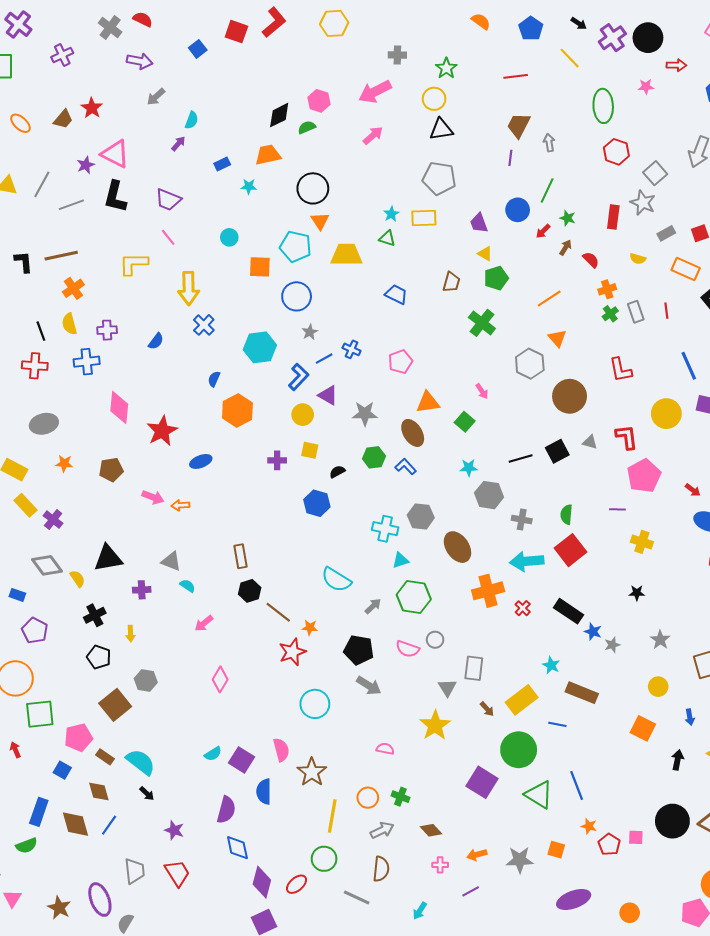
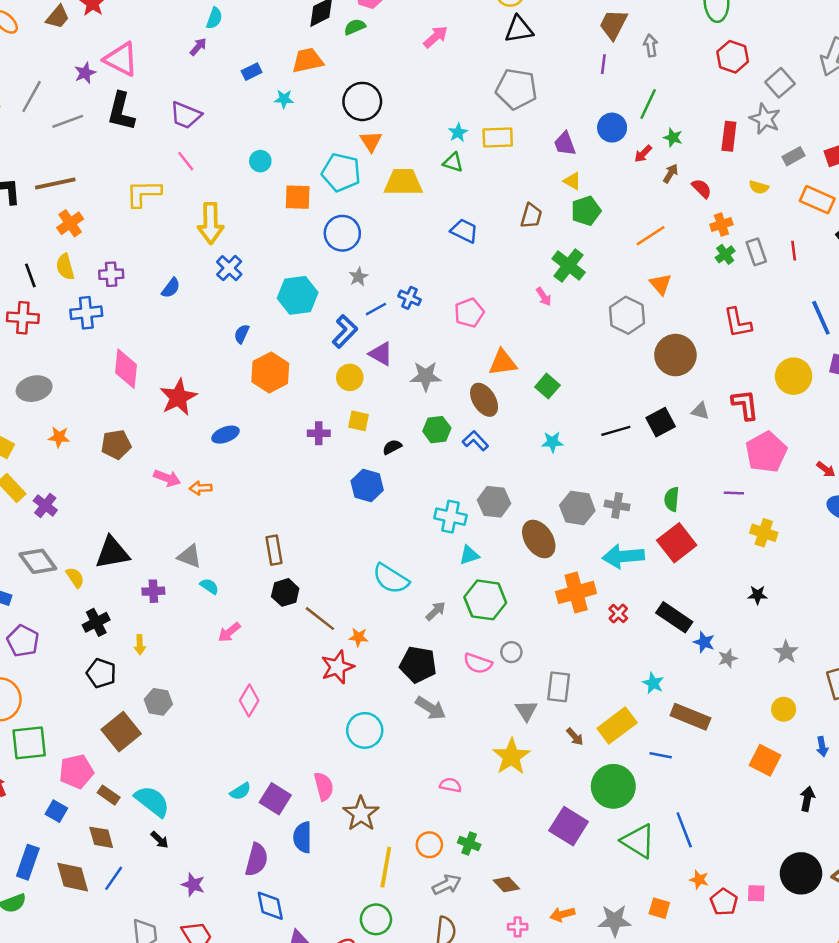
pink arrow: (482, 391) -> (544, 297), moved
gray hexagon: (489, 495) -> (577, 508), moved

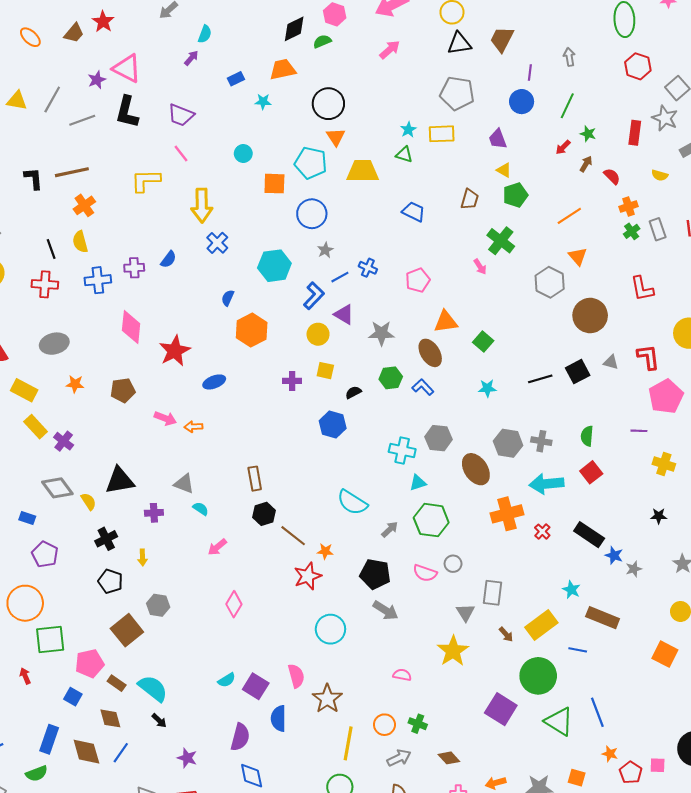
brown trapezoid: (613, 24) -> (502, 39), moved
blue circle: (612, 128) -> (522, 102), moved
purple cross: (111, 274) -> (134, 268), moved
red square: (677, 543) -> (591, 472), size x0.7

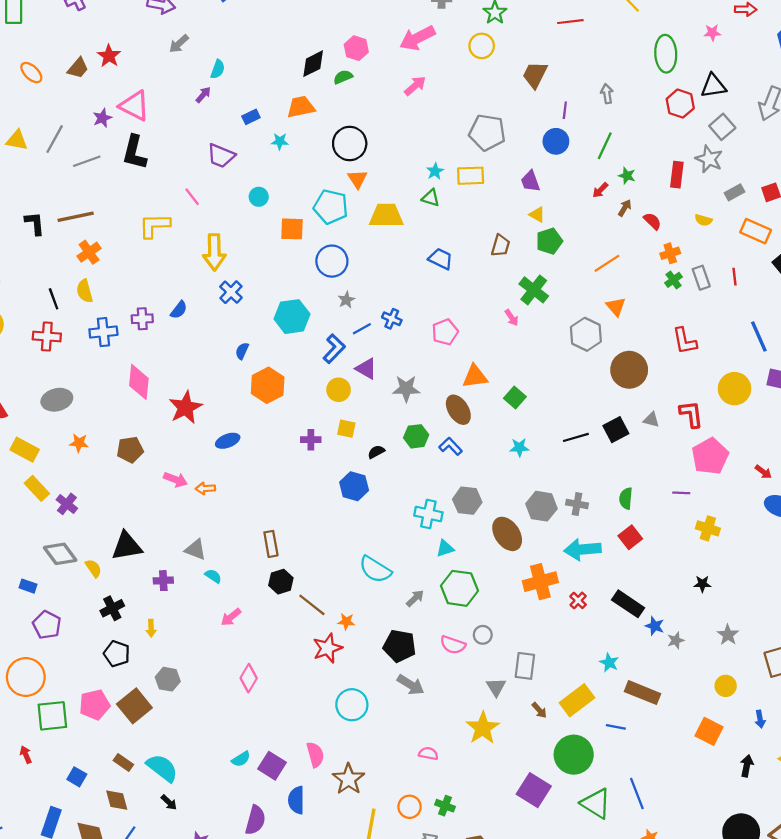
black triangle: (459, 43) -> (713, 86), moved
purple trapezoid: (181, 115) -> (221, 156), moved
pink pentagon: (90, 663) -> (95, 705), moved

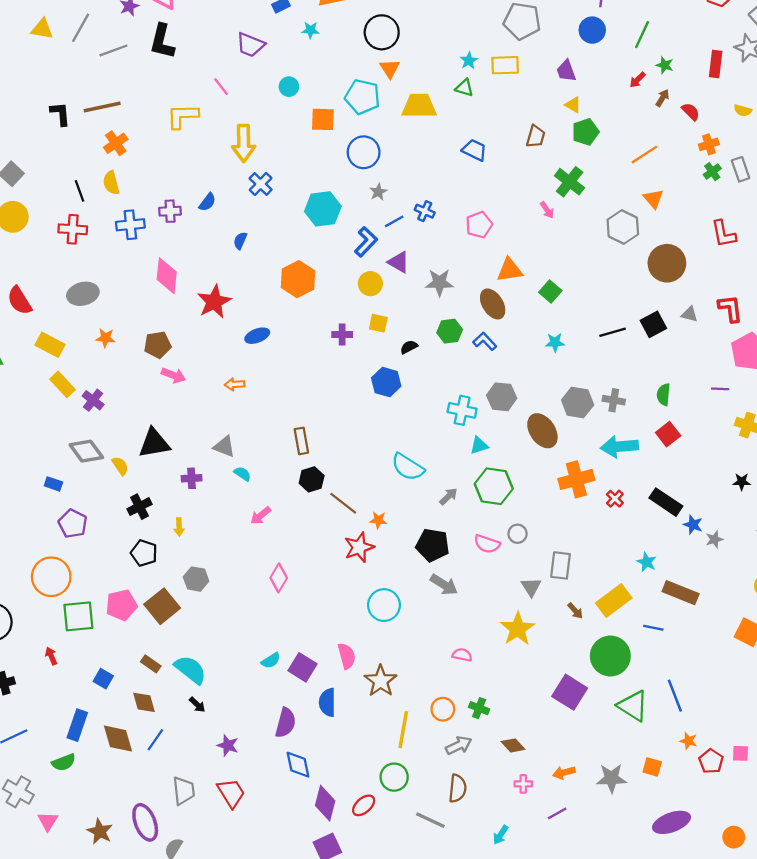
blue semicircle: (242, 351) -> (240, 241), moved
pink arrow: (176, 480) -> (173, 375), moved

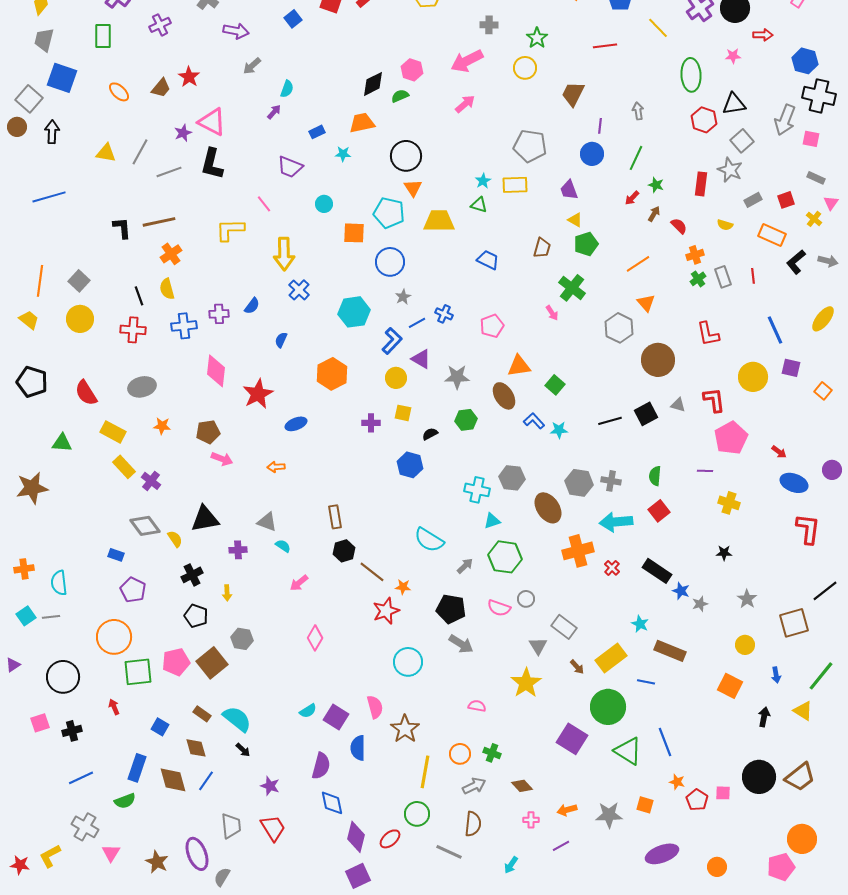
blue L-shape: (485, 341) -> (534, 421), moved
gray rectangle: (561, 565) -> (564, 627), turned -60

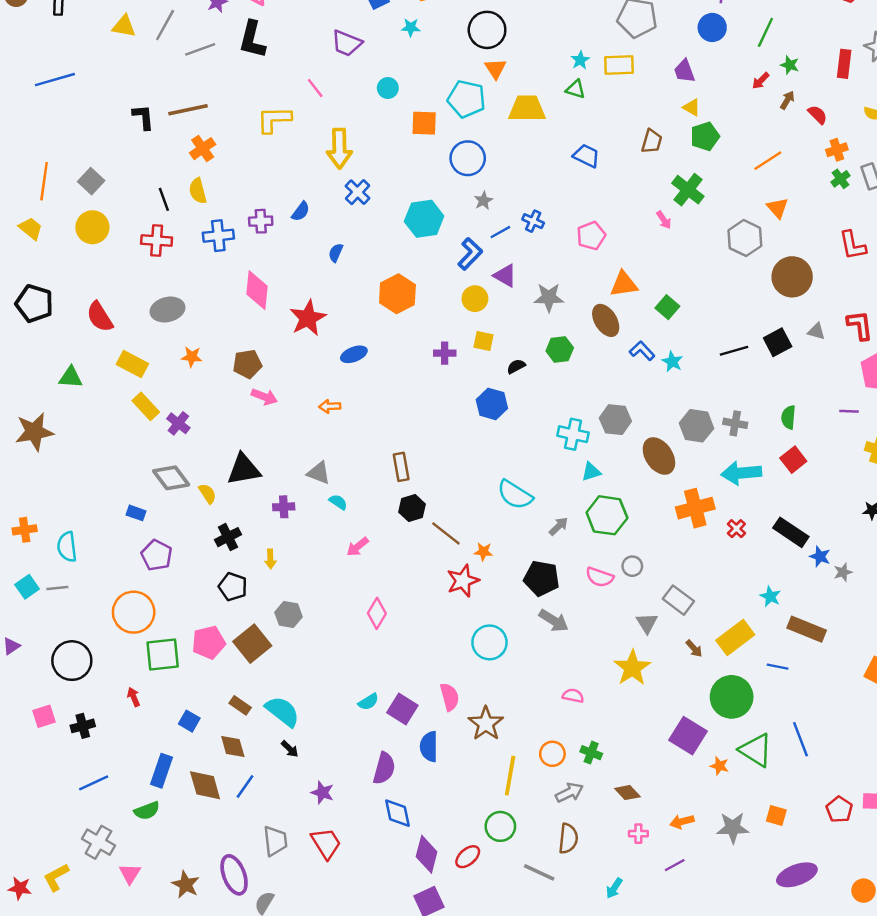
cyan star: (559, 430) -> (672, 362), turned 30
orange star: (677, 782) -> (719, 766), moved

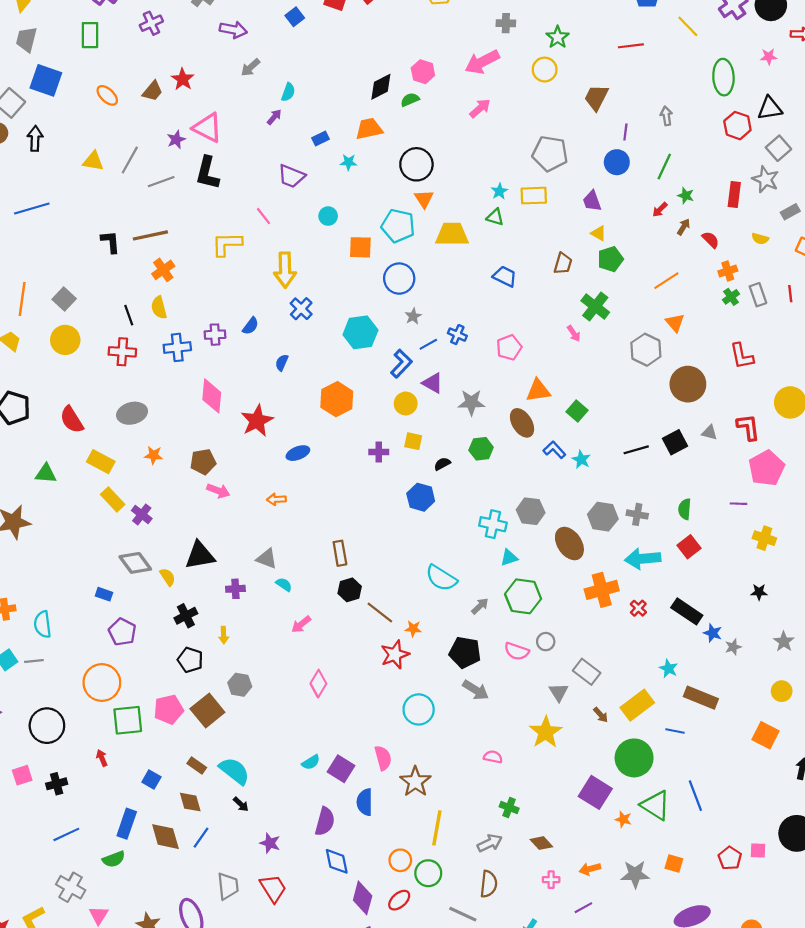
orange circle: (552, 754) -> (400, 860), moved

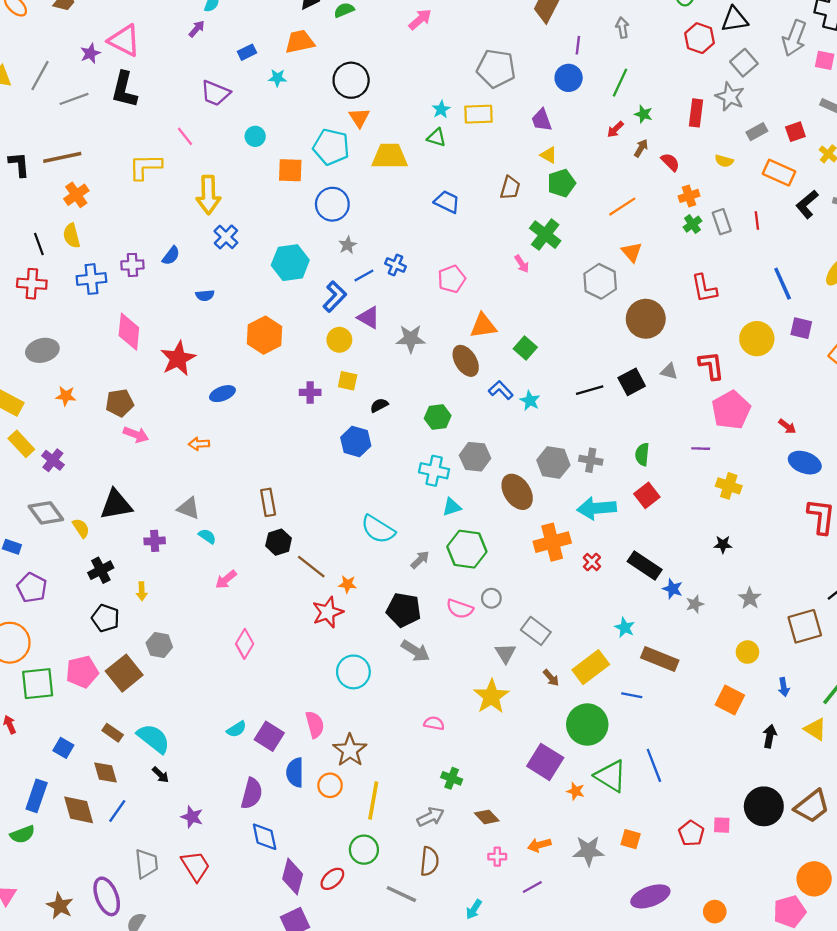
blue semicircle: (282, 363) -> (205, 295), turned -119
green hexagon: (481, 449) -> (438, 417), moved
orange circle: (400, 860) -> (330, 785), moved

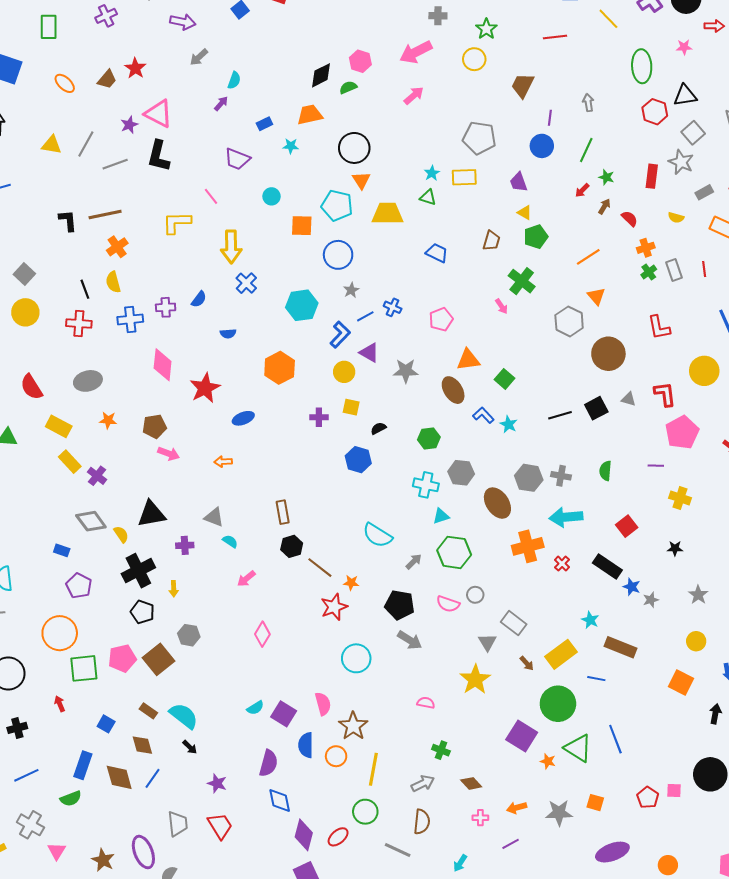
red square: (647, 495) -> (627, 526), moved
black cross: (101, 570) -> (138, 571), size x1.5

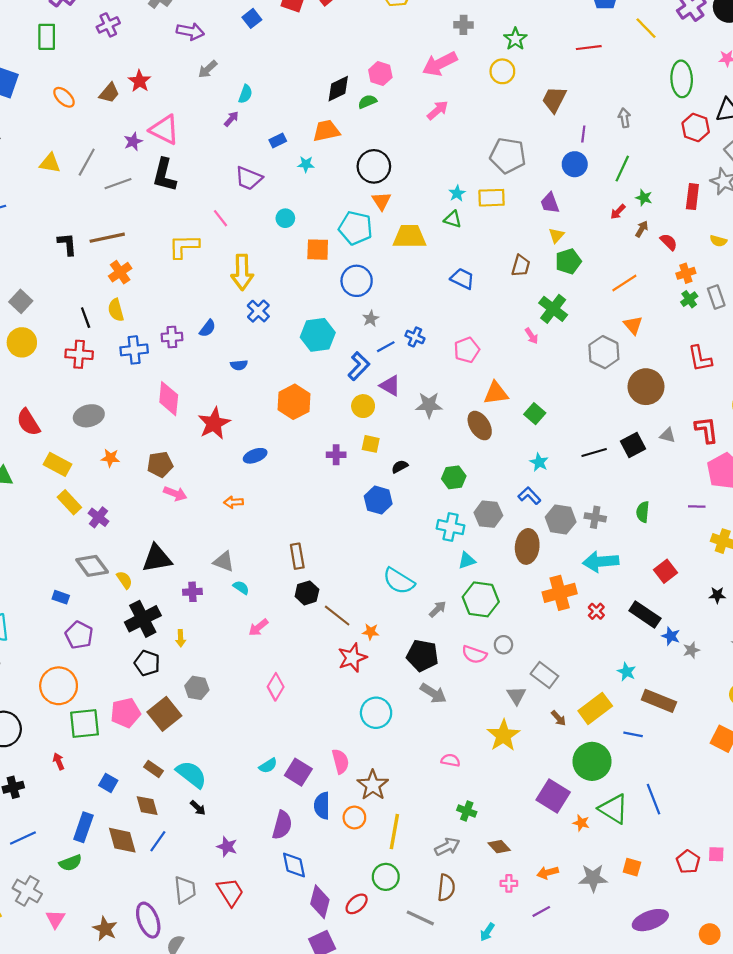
yellow triangle: (525, 213) -> (556, 235), turned 42
blue L-shape: (483, 415) -> (529, 496), moved
brown ellipse: (497, 503) -> (527, 546), turned 40

